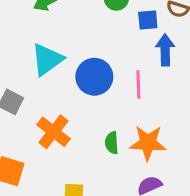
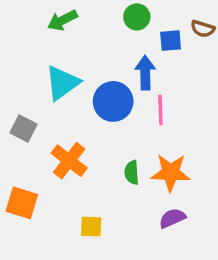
blue arrow: (165, 50) -> (145, 73), moved

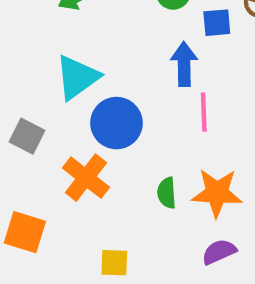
blue circle: (113, 101) -> (116, 123), moved

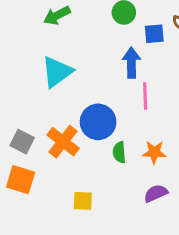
blue circle: (116, 123) -> (98, 122), moved
gray square: (27, 136) -> (22, 142), moved
orange star: (217, 193) -> (154, 152), size x0.7

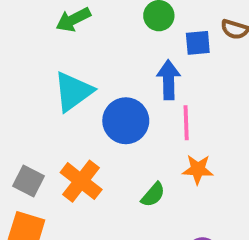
blue circle: (98, 122) -> (126, 121), moved
green semicircle: (119, 152) -> (153, 195), turned -135
orange star: (154, 152) -> (198, 169), moved

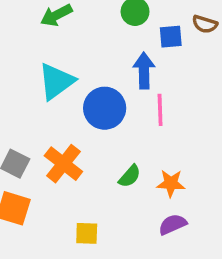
orange star: (198, 169) -> (171, 183), moved

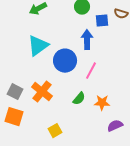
pink line: (160, 110) -> (91, 71), moved, turned 30
purple semicircle: (173, 224) -> (115, 126), moved
yellow square: (87, 233) -> (55, 131), turned -32

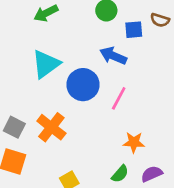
blue arrow: (87, 40) -> (113, 56), turned -66
green semicircle: (79, 99) -> (120, 174), moved

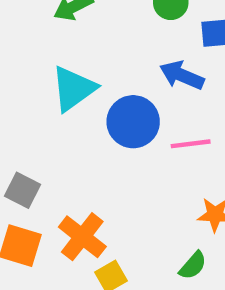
pink line: (119, 98) -> (191, 144), turned 55
orange cross: (51, 127) -> (82, 237), moved

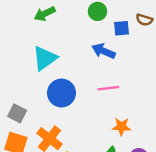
blue circle: (133, 122) -> (61, 93), moved

